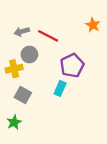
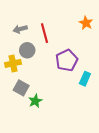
red line: (48, 36) -> (44, 33), turned 48
cyan rectangle: (60, 88) -> (85, 79), moved
green star: (14, 122) -> (35, 101), moved

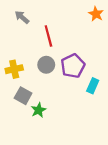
orange star: (86, 23) -> (96, 14), moved
gray arrow: (20, 29) -> (22, 17), moved, turned 56
gray circle: (27, 50) -> (46, 65), moved

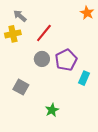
red line: (48, 36) -> (44, 33), turned 54
yellow cross: (14, 69) -> (13, 34), moved
green star: (38, 110) -> (52, 110), moved

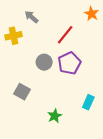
gray arrow: (20, 16) -> (31, 17), moved
red line: (44, 33) -> (65, 35), moved
cyan rectangle: (84, 78) -> (88, 102), moved

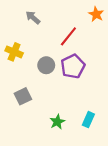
yellow cross: (14, 36) -> (14, 52), moved, turned 35
gray square: (22, 92) -> (23, 96), turned 35
cyan rectangle: (88, 102) -> (88, 120), moved

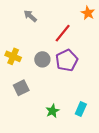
yellow cross: (14, 52) -> (13, 56), moved

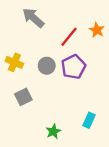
orange star: (88, 13) -> (97, 30), moved
gray arrow: (30, 16) -> (33, 18), size x1.5
green star: (53, 111) -> (53, 131), moved

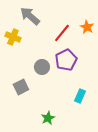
yellow cross: (14, 62) -> (13, 37), moved
gray circle: (47, 66) -> (42, 67), moved
cyan rectangle: (89, 120) -> (80, 96), moved

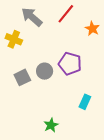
red line: (62, 33) -> (66, 14), moved
purple pentagon: (66, 60) -> (70, 64), turned -30
gray square: (21, 87) -> (22, 77), moved

